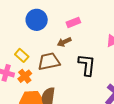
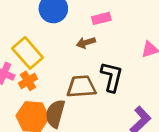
yellow rectangle: (22, 55) -> (28, 53), size x1.6
brown trapezoid: (49, 61) -> (81, 87), moved

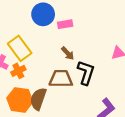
pink rectangle: (101, 18) -> (65, 24), moved
brown arrow: (86, 43) -> (68, 53), moved, turned -120

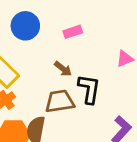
pink rectangle: (65, 24) -> (73, 32), moved

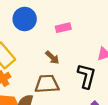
black L-shape: (89, 89) -> (87, 76), moved

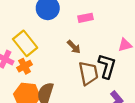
brown trapezoid: (47, 84) -> (88, 73), moved, turned 80

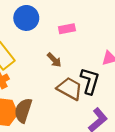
brown trapezoid: (88, 73) -> (70, 89), turned -50

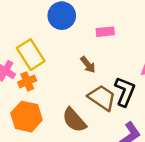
brown semicircle: (23, 110) -> (74, 120), moved, turned -65

